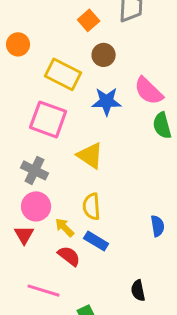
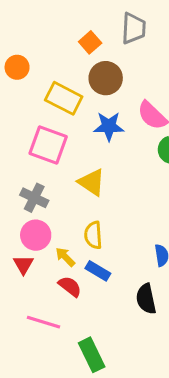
brown circle: (104, 55) -> (106, 78), size x1.4
black semicircle: (138, 291) -> (146, 299), moved, size x1.4

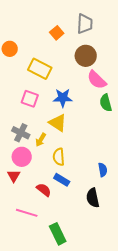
brown circle: (106, 78) -> (86, 56), moved
blue star: (109, 126) -> (63, 98), moved
pink square: (48, 145) -> (30, 99), size x0.7
yellow arrow: (65, 257) -> (41, 140), moved, turned -104

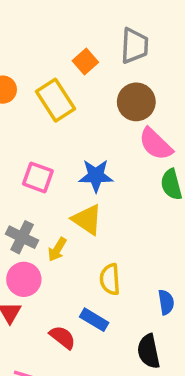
yellow rectangle: (40, 69) -> (55, 100), moved, turned 30
yellow semicircle: (59, 157) -> (110, 279), moved

